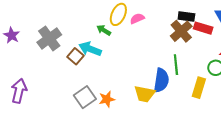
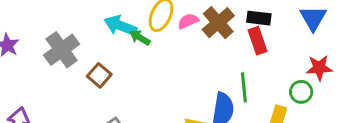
red rectangle: (203, 28) -> (257, 41), moved, turned 54
brown cross: (181, 31) -> (218, 23), moved
cyan arrow: (90, 49) -> (120, 26), moved

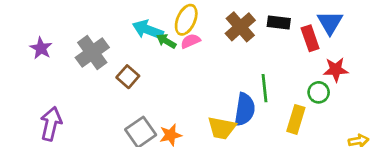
pink semicircle: (188, 21) -> (190, 41), moved
red rectangle: (257, 41) -> (310, 38), moved

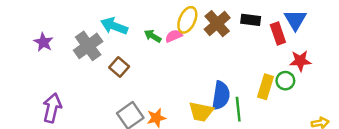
yellow ellipse: (186, 20) -> (187, 20), moved
cyan arrow: (148, 30) -> (114, 26), moved
green line: (264, 88) -> (238, 109), moved
yellow rectangle: (296, 119) -> (266, 87), moved

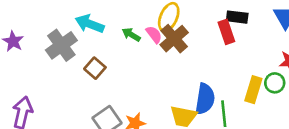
brown cross: (217, 24) -> (174, 39), moved
red rectangle: (278, 33) -> (226, 32), moved
pink semicircle: (174, 36) -> (154, 35), turned 77

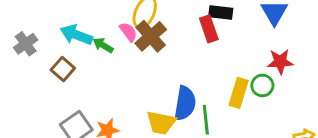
cyan arrow: (90, 24) -> (76, 35), moved
green arrow: (131, 35) -> (103, 45), moved
gray cross: (61, 45) -> (26, 44), size x0.7

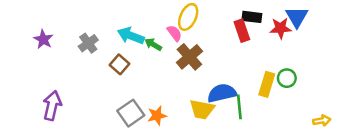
brown cross: (151, 36) -> (189, 57), moved
red star: (280, 62) -> (281, 28), moved
blue semicircle: (185, 103) -> (222, 93), turned -112

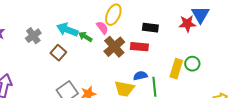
black rectangle: (252, 17) -> (150, 28), moved
red rectangle: (242, 31) -> (139, 47), moved, turned -66
blue semicircle: (222, 93) -> (140, 76), size x0.6

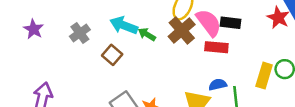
red star: (187, 24) -> (278, 18), turned 30
pink semicircle: (102, 28) -> (209, 23), moved, size x1.6
brown cross: (114, 47) -> (182, 30), moved

